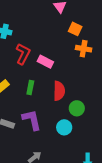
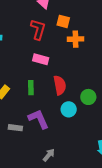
red L-shape: (23, 54) -> (38, 29), moved
green circle: (77, 108) -> (88, 97), moved
cyan circle: (64, 127) -> (69, 109), moved

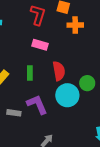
cyan circle: (69, 109) -> (67, 95), size x1.5

